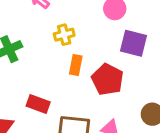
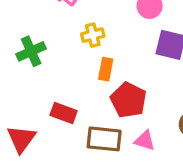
red pentagon: (108, 79) -> (128, 100), moved

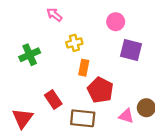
red rectangle: (64, 113) -> (53, 99), turned 36
pink triangle: (145, 141) -> (126, 116), moved

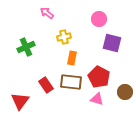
red pentagon: (100, 90) -> (99, 77), moved
pink triangle: (126, 116) -> (97, 99), moved
brown rectangle: (83, 118) -> (71, 82), moved

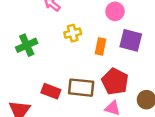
orange rectangle: (72, 58) -> (100, 46), moved
red rectangle: (46, 85) -> (51, 91), turned -35

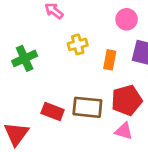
red pentagon: (115, 82) -> (127, 100), turned 30

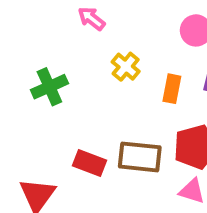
yellow cross: (78, 44) -> (126, 67), turned -36

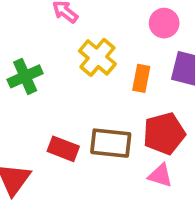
yellow cross: (126, 67) -> (97, 57), size x1.4

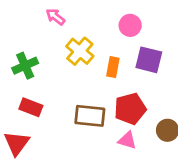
red rectangle: (63, 149) -> (31, 107), moved

